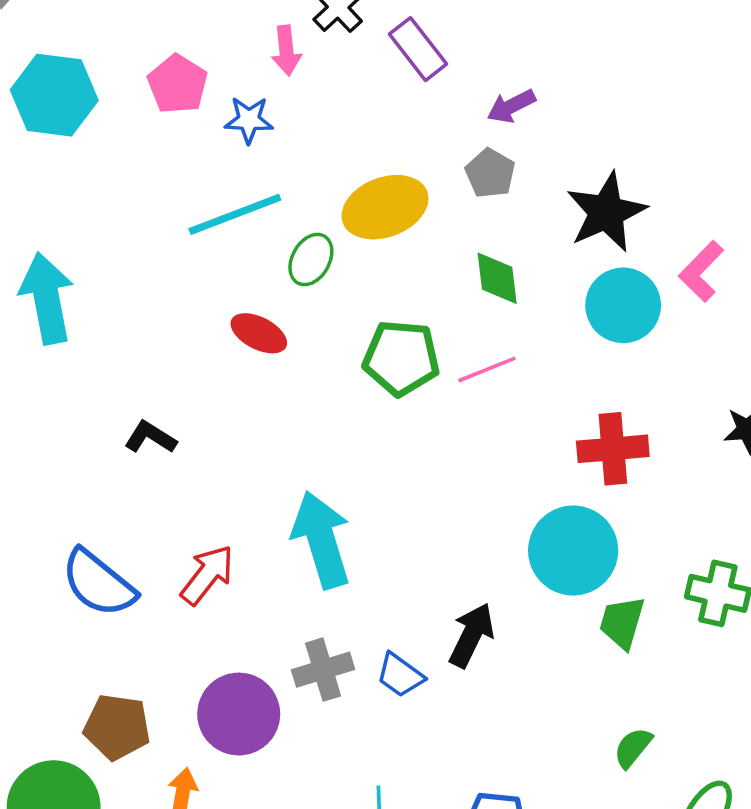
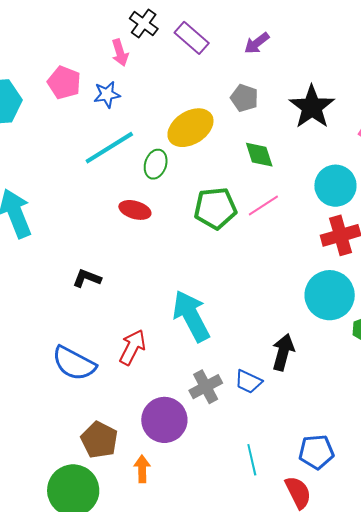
purple arrow: (511, 106) -> (257, 43), moved
cyan circle: (623, 305) -> (335, 186), moved
brown pentagon: (117, 727) -> (99, 440), turned 30

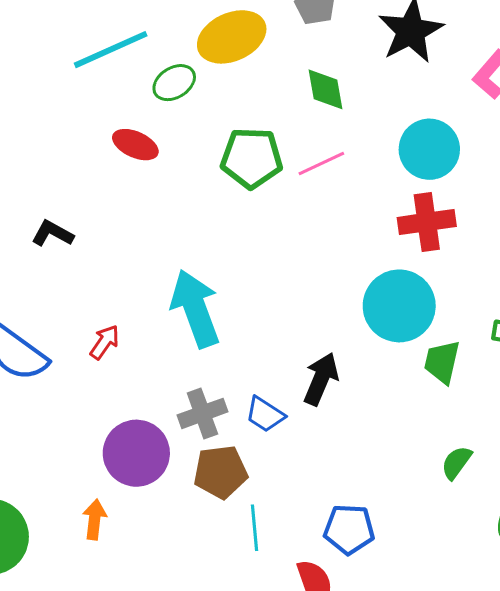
green ellipse: (156, 164) -> (174, 83), turned 32
red arrow: (132, 347) -> (105, 342), size x0.7
brown pentagon: (99, 440) -> (220, 472), moved, turned 30

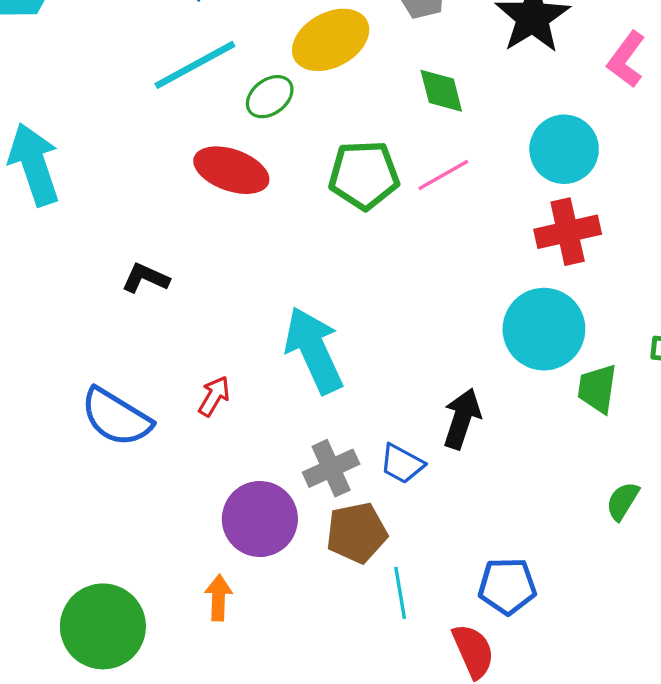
red ellipse: (135, 145) -> (231, 170), size x1.4

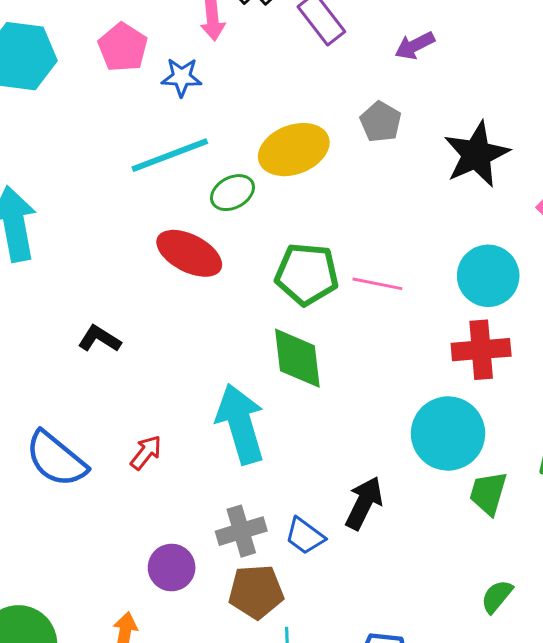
green diamond: (441, 91) -> (297, 358), moved, size x1.4
pink line: (443, 175) -> (377, 284), turned 33
purple circle: (260, 519) -> (172, 567), size x0.7

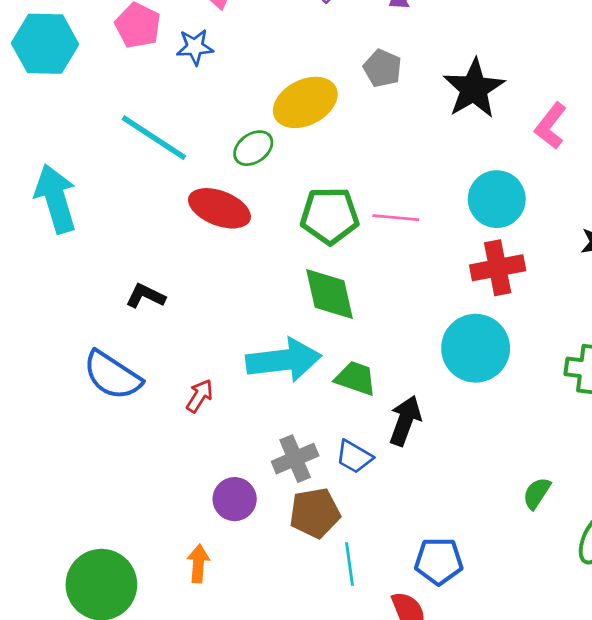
cyan line: (170, 155) -> (154, 138), moved, turned 60
cyan arrow: (240, 424) -> (284, 360), turned 106
blue semicircle: (56, 459) -> (112, 375), moved
green trapezoid: (488, 493) -> (356, 378), moved, turned 99

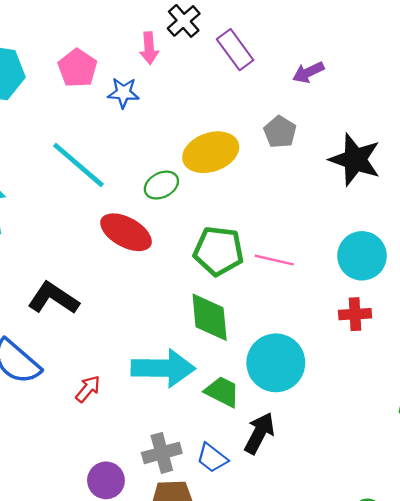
black star: (474, 89) -> (355, 160), turned -30
red cross: (498, 268) -> (355, 314), size x0.7
black L-shape: (145, 296) -> (53, 298), size x1.5
cyan circle: (476, 348) -> (276, 363), moved

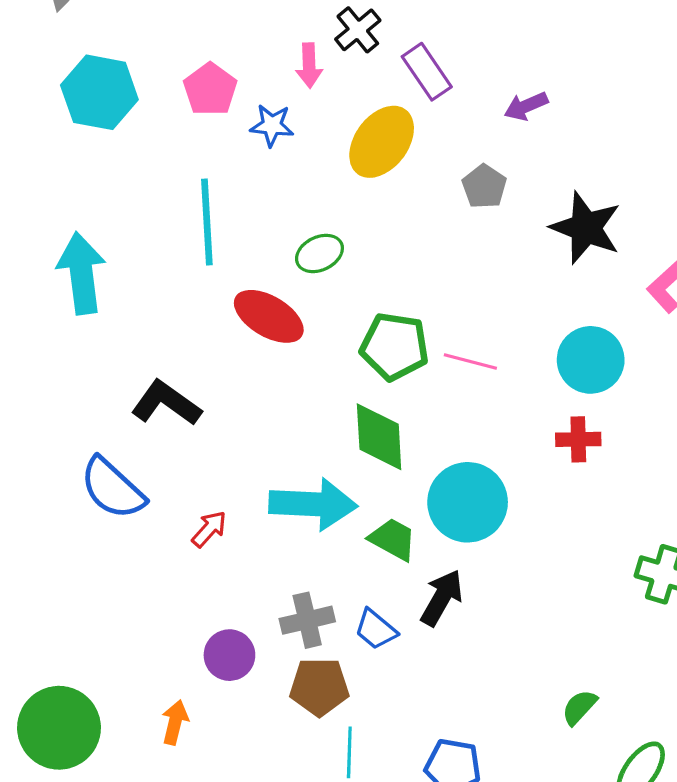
yellow ellipse: (211, 152) -> (382, 142), moved, turned -36
cyan line: (78, 165) -> (207, 222), turned 44

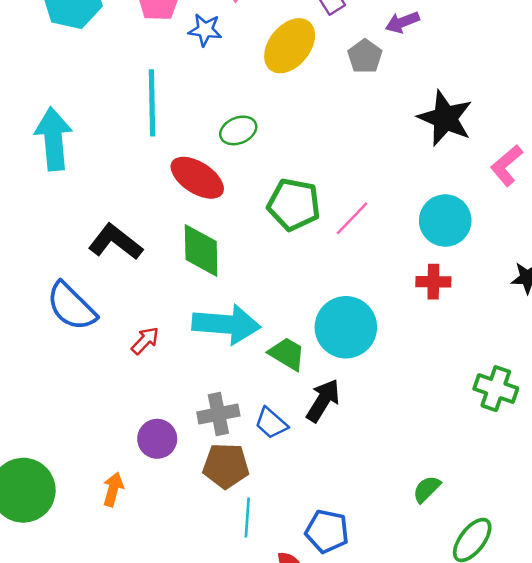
gray pentagon: (484, 187) -> (365, 56), moved
pink line: (470, 361) -> (352, 218), turned -63
green diamond: (379, 437) -> (201, 250), moved

